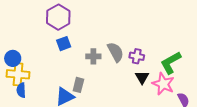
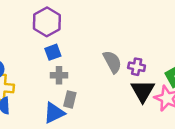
gray cross: (93, 56) -> (59, 75), moved
black triangle: (142, 77) -> (143, 91), size x1.5

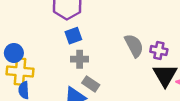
gray rectangle: (70, 99) -> (91, 84), turned -70

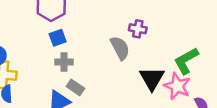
purple cross: (159, 50) -> (138, 29), moved

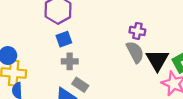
gray semicircle: (120, 48) -> (135, 52), moved
black triangle: (152, 78) -> (157, 60), moved

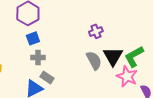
purple cross: (137, 31) -> (96, 31), turned -32
gray semicircle: (135, 52) -> (94, 60), moved

